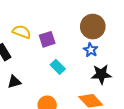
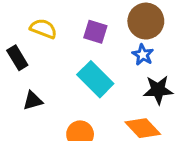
purple square: (47, 39) -> (95, 32), moved, turned 35
cyan rectangle: (58, 67) -> (95, 79), size x1.6

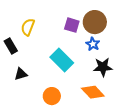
yellow semicircle: (43, 29) -> (28, 27), turned -90
purple square: (95, 32) -> (72, 25), moved

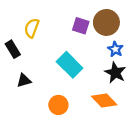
blue star: (93, 44) -> (115, 49), moved
black star: (103, 67) -> (115, 73), turned 30

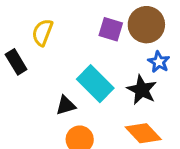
black star: (115, 73) -> (142, 90), moved
black triangle: (24, 80) -> (66, 105), moved

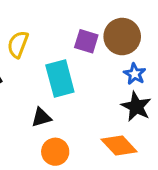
cyan rectangle: (95, 84) -> (60, 79), moved, turned 30
black star: (142, 90) -> (136, 107), moved

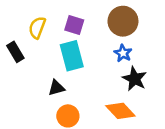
purple square: (86, 41) -> (74, 25), moved
blue star: (135, 74) -> (123, 53), moved

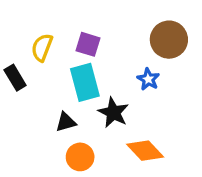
brown circle: (123, 21) -> (169, 40), moved
black star: (135, 79) -> (113, 113), moved

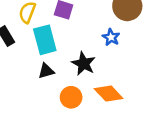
cyan rectangle: (85, 82) -> (45, 40), moved
orange circle: (80, 157) -> (71, 97), moved

